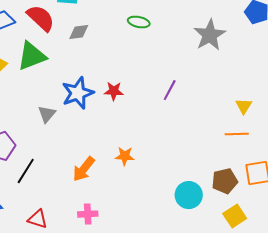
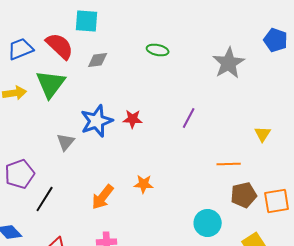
green triangle: (32, 56) -> (51, 84), turned -32
orange line: (237, 134) -> (229, 164), moved
brown pentagon: (225, 181) -> (244, 195), moved

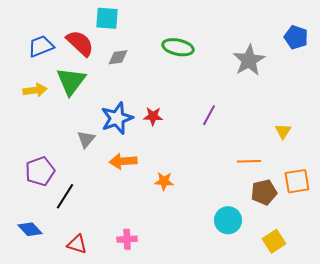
green ellipse: (158, 50) -> (178, 47), size x1.4
orange arrow: (103, 197) -> (123, 161), moved, turned 48
orange square: (277, 201) -> (297, 181), moved

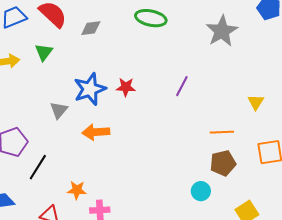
green triangle: (71, 81) -> (44, 52), size x0.6
orange star: (164, 181) -> (77, 190), moved
brown pentagon: (264, 192) -> (223, 163), moved
cyan circle: (228, 220) -> (201, 191), size x0.7

